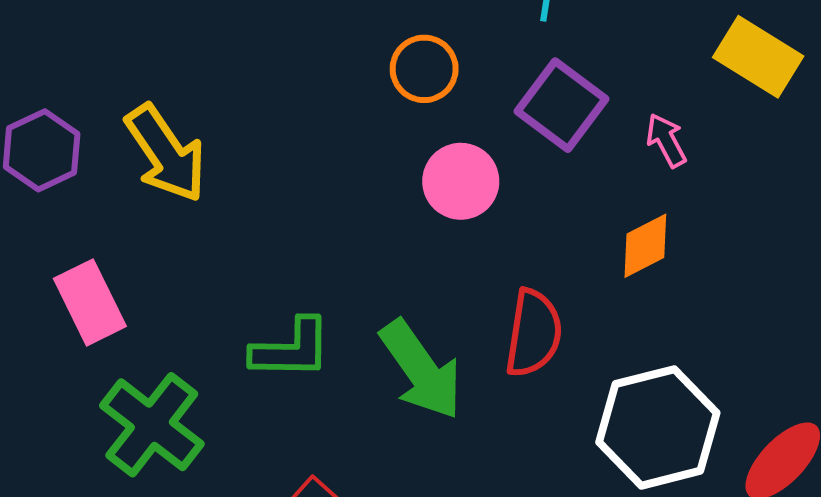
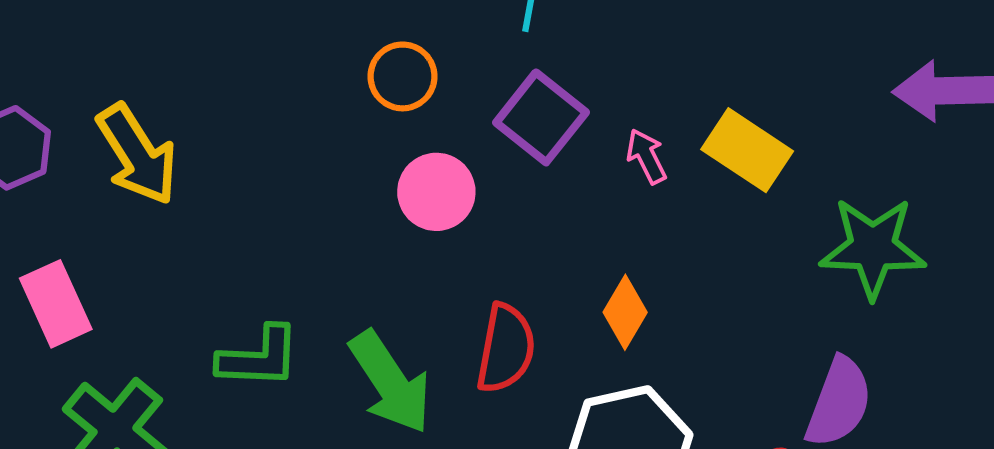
yellow rectangle: (758, 57) -> (747, 150), moved
orange diamond: (645, 246) -> (625, 312), moved, turned -34

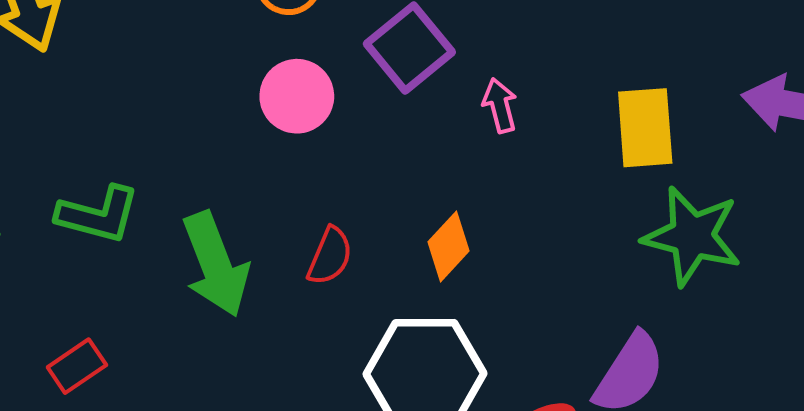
yellow rectangle: (747, 150) -> (645, 128), moved, turned 40
red semicircle: (506, 348) -> (330, 256), size x0.7

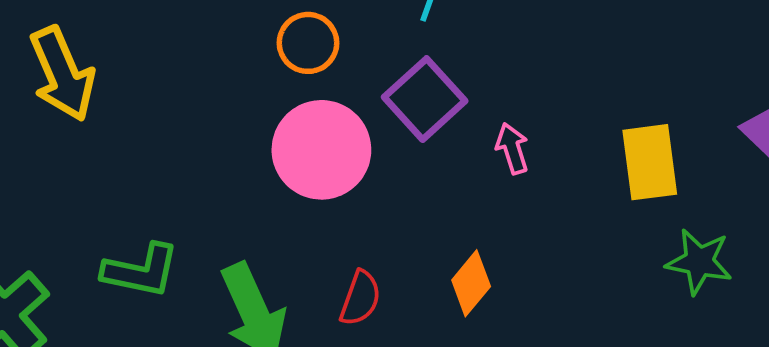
pink circle: (297, 96) -> (321, 150), size x1.4
green star: (692, 236) -> (699, 262), size x0.7

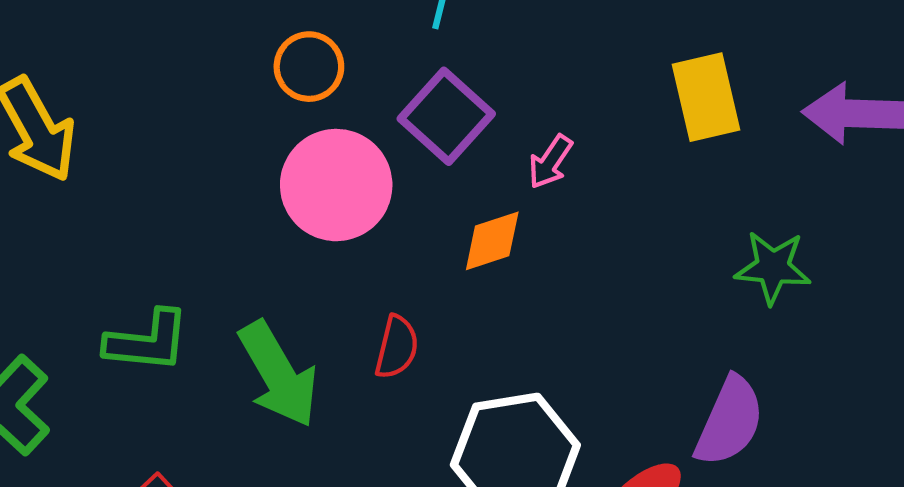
pink arrow: (512, 148) -> (550, 162), turned -123
yellow rectangle: (650, 162) -> (706, 97), moved
orange diamond: (471, 283) -> (492, 241), moved, turned 38

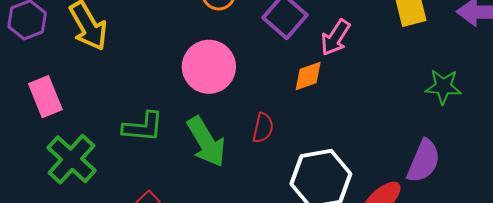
pink arrow: (550, 162) -> (335, 38), size x1.4
pink circle: (336, 185) -> (209, 67), moved

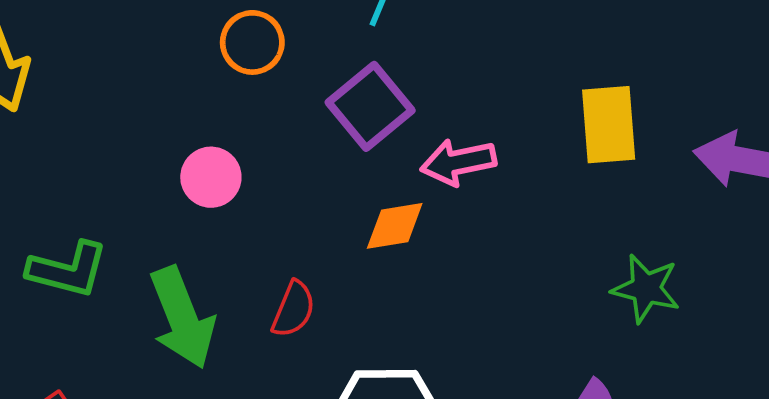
pink arrow: (335, 38) -> (458, 162), turned 36
pink circle: (209, 67) -> (211, 177), size x0.6

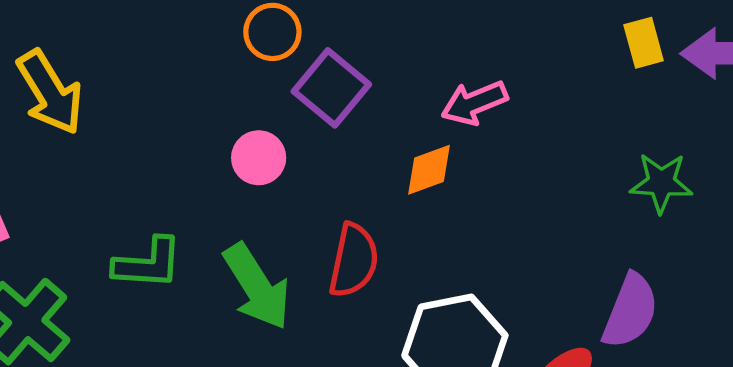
purple square: (370, 106) -> (331, 88), moved
yellow rectangle: (609, 125) -> (644, 43), moved, size x0.7
red semicircle: (293, 309) -> (354, 260), size x1.4

